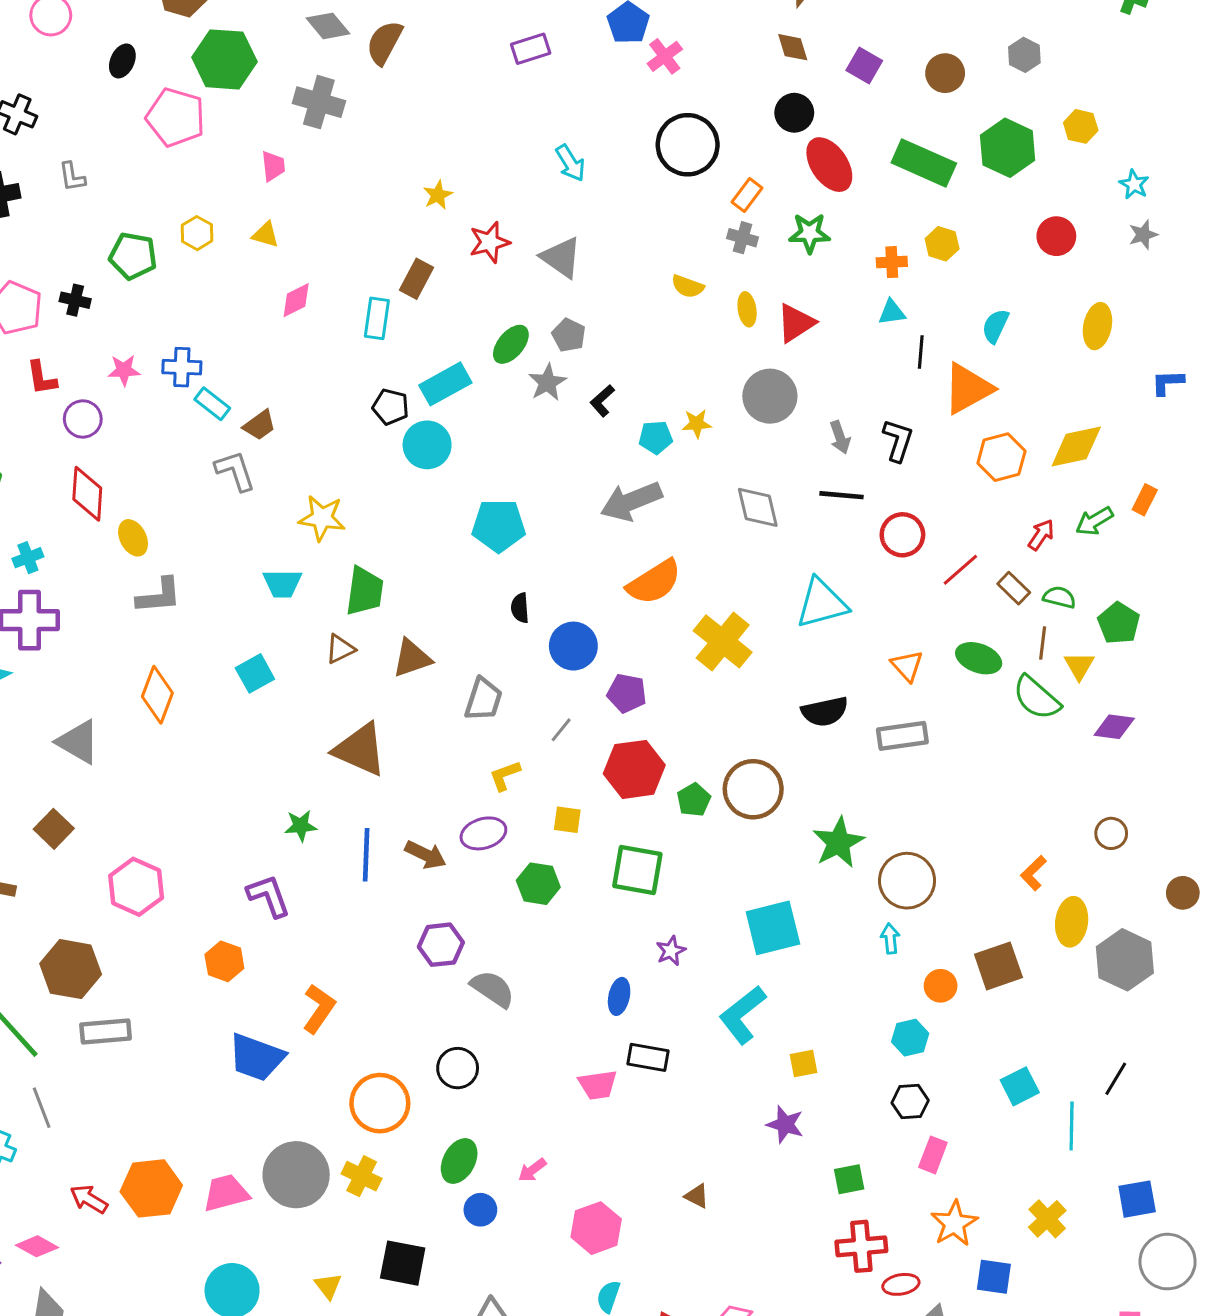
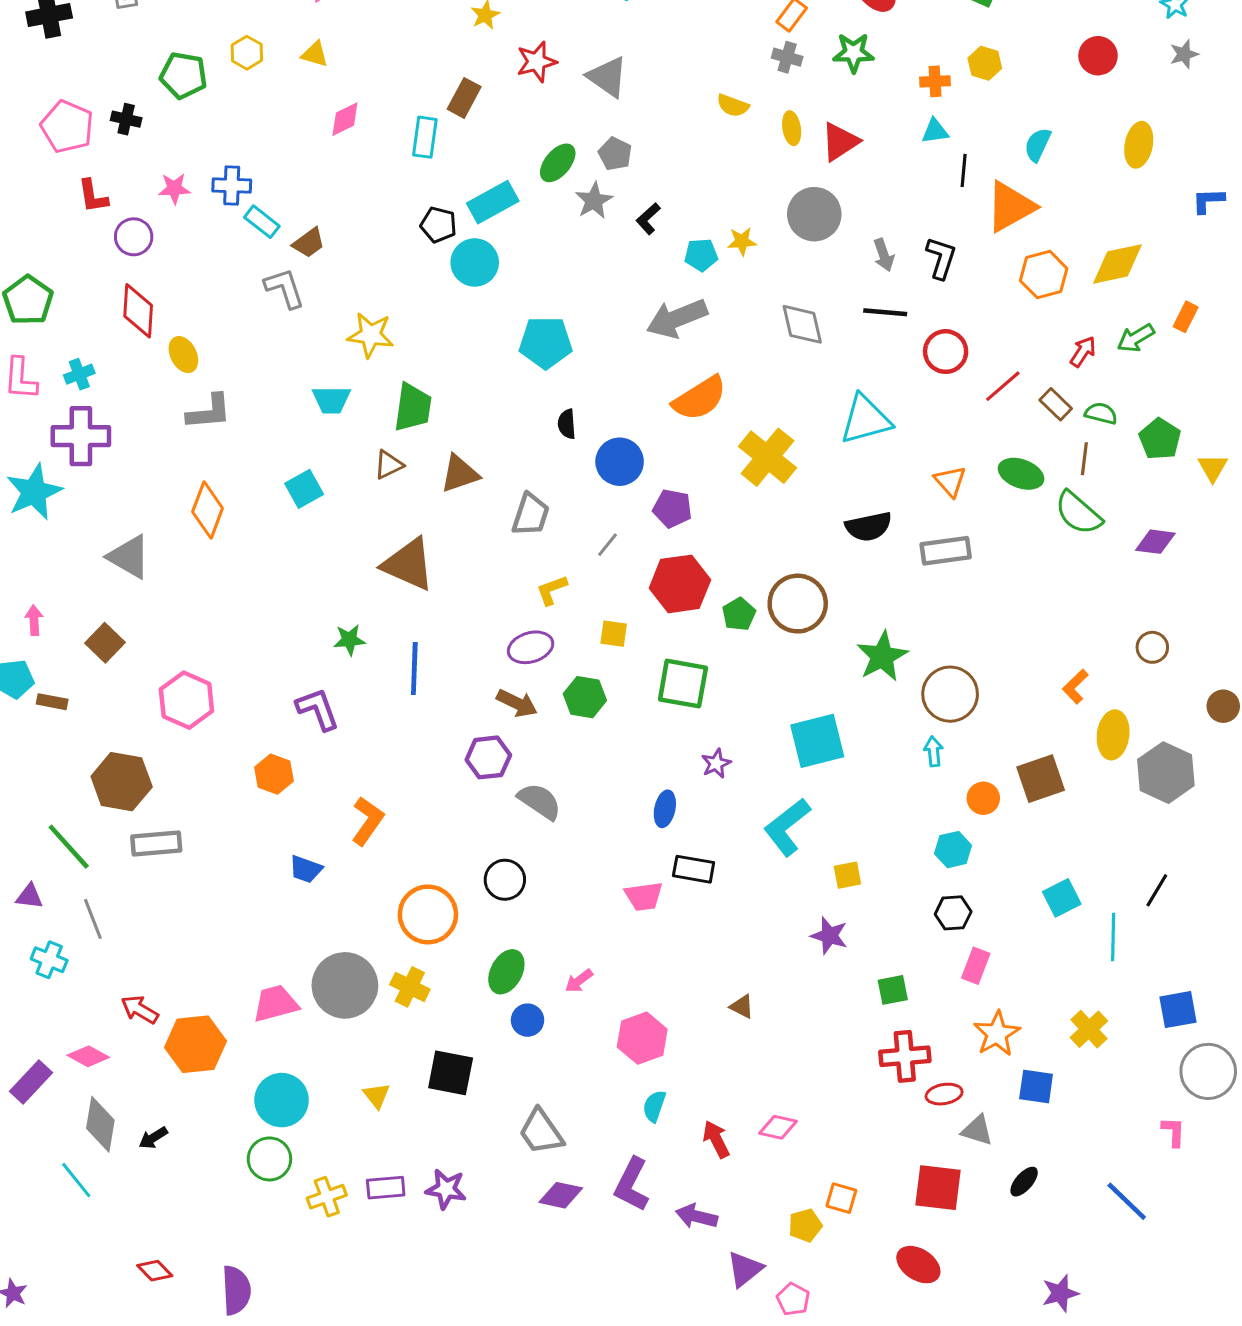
yellow triangle: (1079, 666) -> (1213, 468), moved
brown arrow: (426, 855) -> (517, 703), moved
blue trapezoid: (256, 1057) -> (306, 869), size x0.6
orange hexagon: (151, 1188) -> (195, 1044), moved

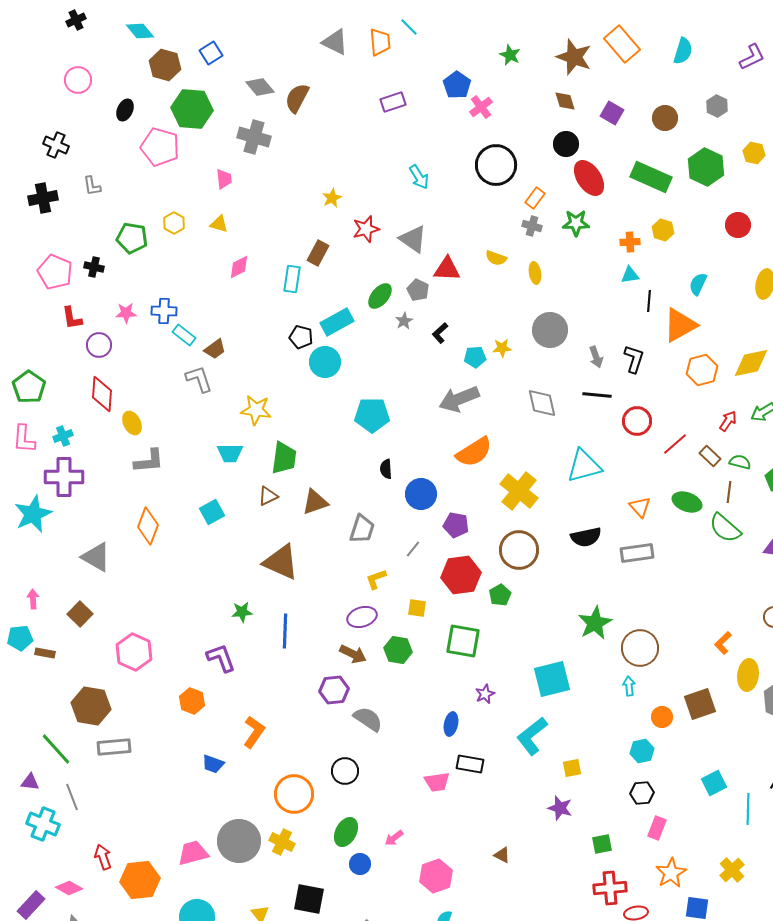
red triangle: (840, 142) -> (447, 269), moved, turned 36
gray star: (594, 201) -> (404, 321), size x0.7
brown circle: (798, 604) -> (519, 550), moved
cyan cross: (49, 960) -> (43, 824), size x1.4
red arrow: (140, 1010) -> (103, 857), turned 40

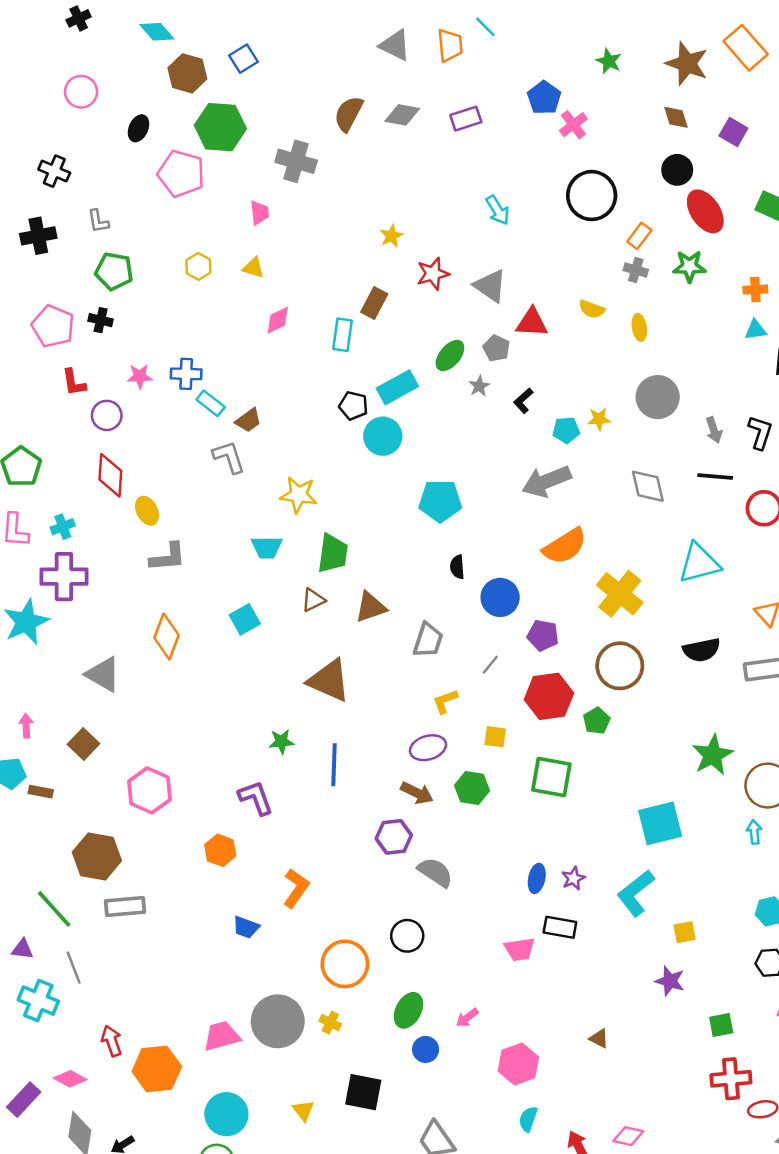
gray diamond: (260, 87) -> (402, 115), moved, turned -40
green pentagon: (132, 238) -> (114, 271), moved
purple star: (485, 694) -> (573, 878), moved
yellow cross: (282, 842) -> (330, 1023), size x0.7

